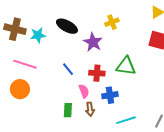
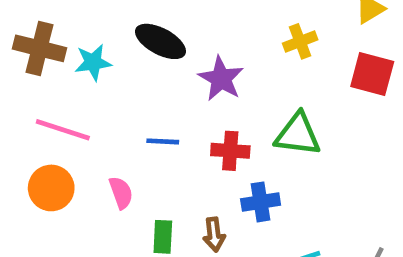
yellow cross: (112, 22) -> (300, 41), moved
blue line: (68, 69) -> (163, 141), turned -48
pink semicircle: (84, 91) -> (121, 193), moved

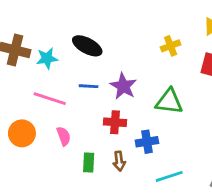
purple star: (221, 79) -> (123, 86), moved
pink line: (63, 130) -> (50, 99), moved
blue line: (163, 141) -> (89, 86), moved
red cross: (230, 151) -> (115, 122), moved

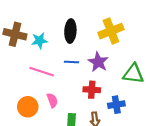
black ellipse: (87, 46) -> (70, 31), turned 65
yellow cross: (171, 46) -> (111, 31), moved, size x1.6
orange circle: (22, 133) -> (28, 107), moved

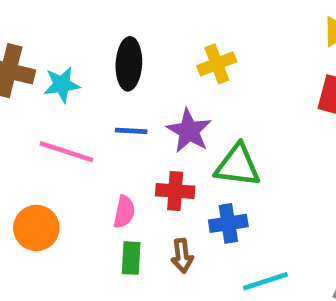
yellow cross: (111, 31) -> (217, 64), size x0.7
green triangle: (133, 74) -> (238, 166), moved
pink semicircle: (52, 100) -> (124, 212), moved, turned 32

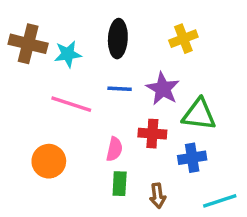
brown arrow: (182, 256) -> (158, 196), moved

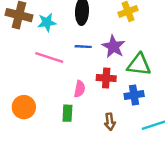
orange circle: (49, 161) -> (24, 107), moved
green rectangle: (120, 184) -> (67, 113), moved

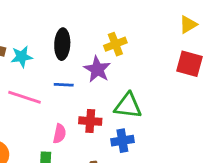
purple star: (113, 47) -> (97, 69), moved

